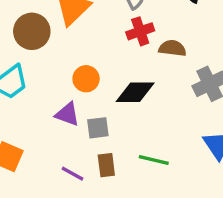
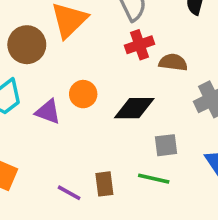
purple triangle: (67, 114) -> (48, 112), moved
gray square: (98, 128) -> (166, 145), moved

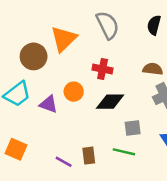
red cross: (140, 45) -> (103, 69), moved, turned 30
brown semicircle: (173, 62) -> (153, 69), moved

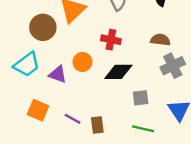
orange square: (16, 149) -> (38, 110), moved
green line: (124, 152) -> (143, 129), moved
purple line: (64, 162) -> (73, 119), moved

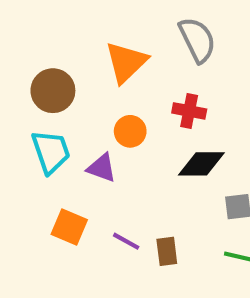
brown circle: (43, 27) -> (53, 91), moved
orange circle: (82, 62) -> (130, 131), moved
cyan trapezoid: (27, 64) -> (51, 152), turned -72

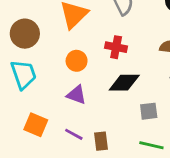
purple triangle: (102, 168) -> (77, 95), moved

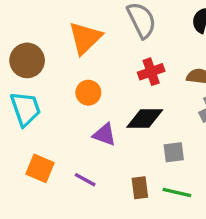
red cross: (116, 47) -> (151, 72), moved, turned -30
purple triangle: (77, 95) -> (104, 135), moved
brown rectangle: (101, 141) -> (140, 188), moved

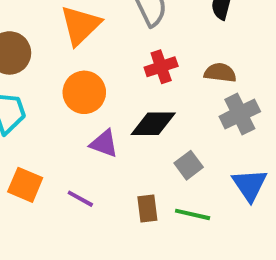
orange circle: (88, 93) -> (84, 92), size x1.4
gray square: (174, 152) -> (189, 165), turned -30

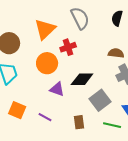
red cross: (161, 67) -> (68, 47), moved
gray square: (189, 165) -> (100, 100), size x1.5
green line: (193, 214) -> (112, 125), moved

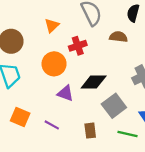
orange triangle: (45, 29) -> (52, 25), size x0.6
brown semicircle: (116, 53) -> (118, 37), moved

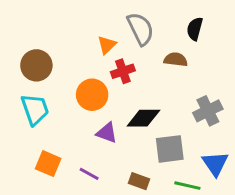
orange triangle: (52, 25) -> (107, 45), moved
gray square: (114, 106) -> (170, 149), turned 30
brown rectangle: (90, 131) -> (139, 181), turned -63

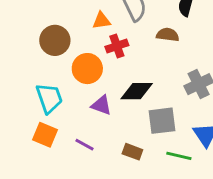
orange triangle: (107, 45) -> (101, 21), turned 36
brown circle: (36, 65) -> (55, 40), moved
cyan trapezoid: (35, 109) -> (49, 98), moved

